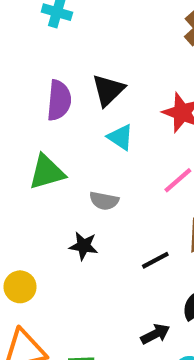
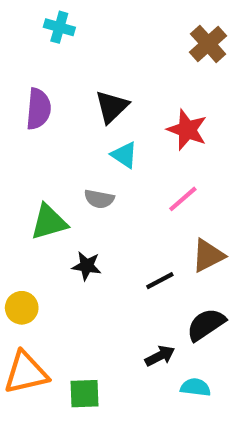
purple semicircle: (59, 100) -> (38, 109), moved
green triangle: (47, 172) -> (49, 222), moved
gray semicircle: (104, 201) -> (99, 199), moved

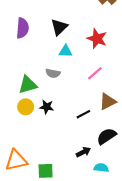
cyan triangle: (124, 155) -> (66, 51), turned -32
yellow circle: (22, 308) -> (26, 107), moved

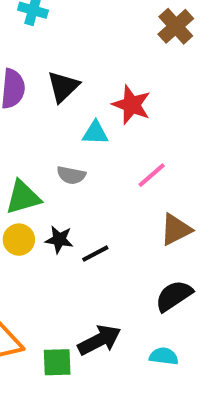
black triangle: (59, 27) -> (63, 87), moved
red star: (97, 39) -> (132, 105), moved
black line: (83, 114) -> (95, 254), moved
black arrow: (83, 152) -> (99, 340), moved, size x1.5

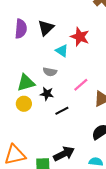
cyan triangle: (95, 133) -> (62, 51), turned 32
pink line: (152, 175) -> (81, 85), moved
black star: (59, 240) -> (47, 94), moved

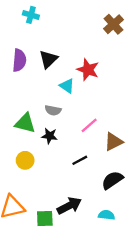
green triangle: (26, 83) -> (25, 123), turned 30
yellow circle: (24, 104) -> (25, 160), moved
black line: (62, 111) -> (80, 160), moved

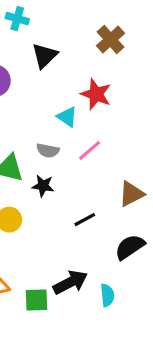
brown cross: (113, 24) -> (111, 39), moved
black triangle: (48, 59) -> (45, 56), moved
pink line: (89, 125) -> (90, 150), moved
cyan semicircle: (107, 215) -> (107, 295), moved, turned 77

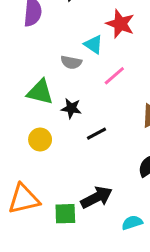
gray semicircle: (48, 150) -> (71, 62), moved
black line: (85, 220) -> (96, 134), moved
cyan semicircle: (107, 295) -> (132, 223), moved, turned -102

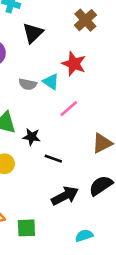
gray semicircle: (71, 62) -> (28, 84), moved
black line: (96, 134) -> (53, 159), turned 48
black arrow: (96, 197) -> (65, 196), moved

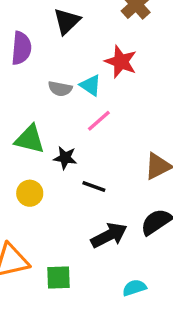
pink line: (69, 109) -> (99, 121), moved

